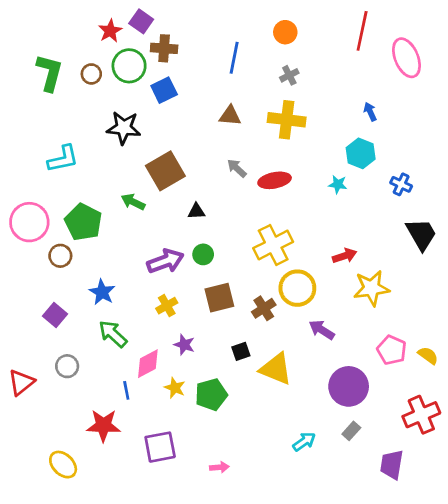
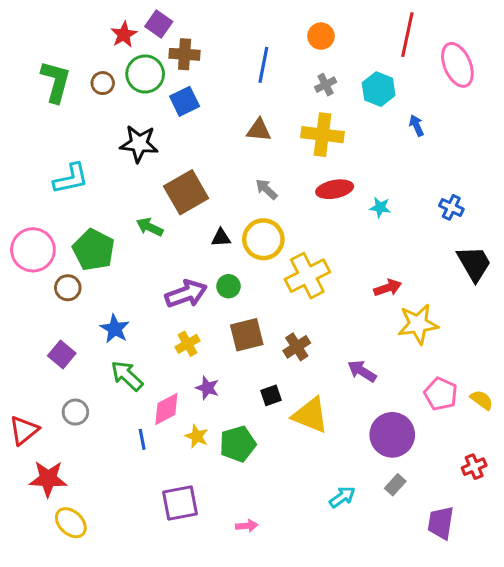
cyan hexagon: (361, 153) -> (379, 89), moved
red ellipse: (275, 180) -> (335, 189), moved
yellow circle: (297, 288) -> (263, 239), moved
red cross: (421, 415) -> (474, 467), size x0.6
red star: (103, 425) -> (48, 479), moved

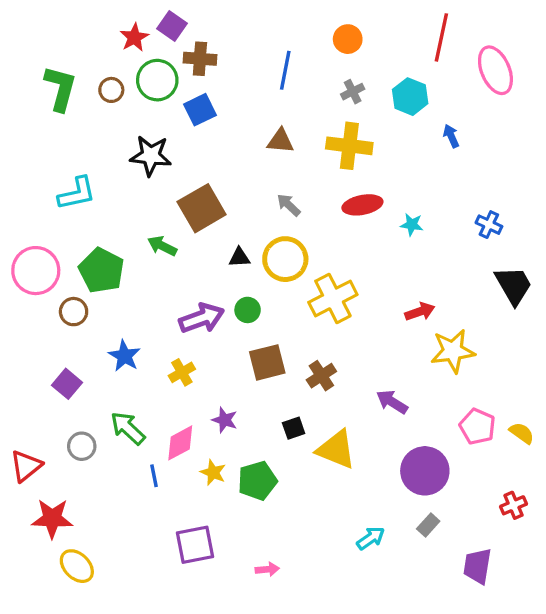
yellow cross: (188, 344) -> (182, 372), moved
green arrow: (127, 376) -> (128, 428), moved

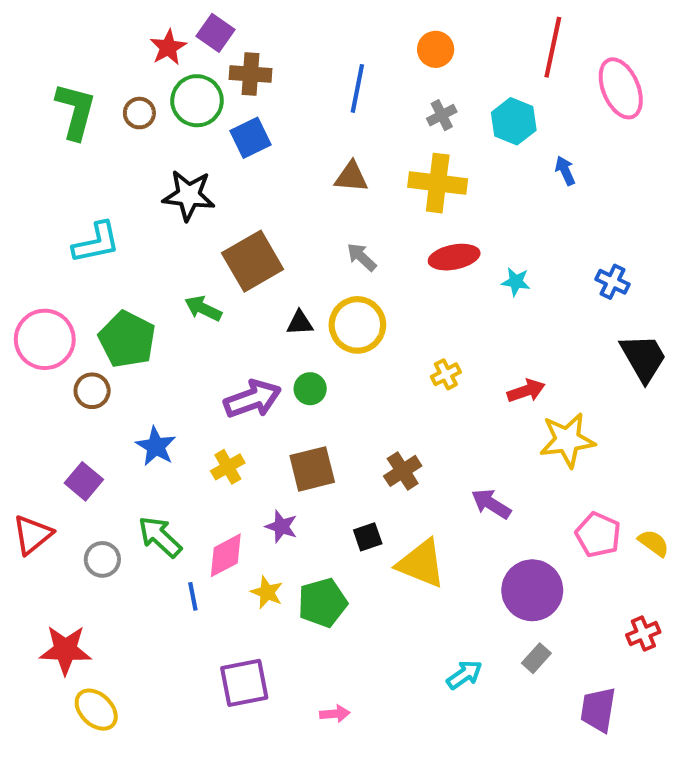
yellow cross: (333, 298) -> (446, 374), moved, size x0.5
brown square: (267, 362) -> (312, 469), moved
red triangle: (26, 466) -> (32, 535), moved

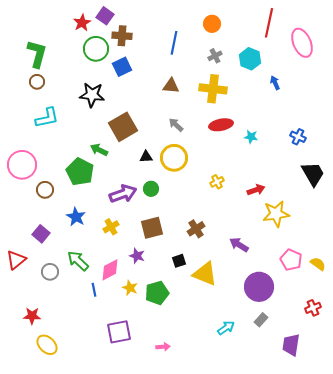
brown circle: (139, 113) -> (37, 82), moved
green pentagon: (127, 339) -> (80, 172), moved
red star: (65, 650) -> (32, 316), size x0.7

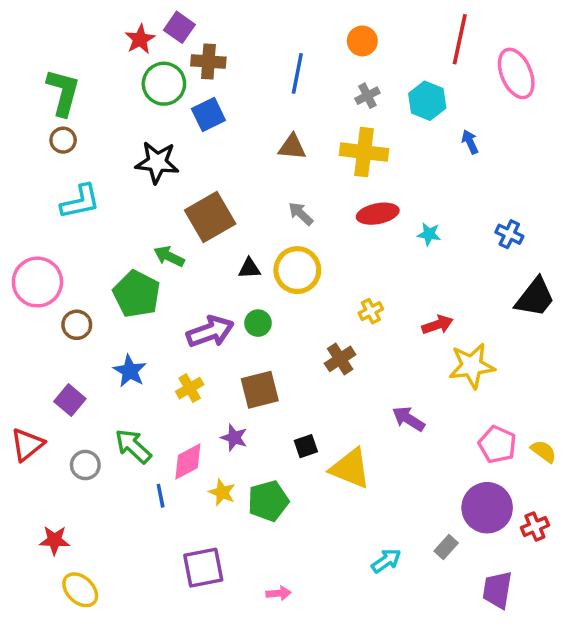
black trapezoid: (313, 174) -> (535, 297), turned 68
brown cross: (196, 229) -> (340, 359), moved
purple circle: (259, 287) -> (487, 508), moved

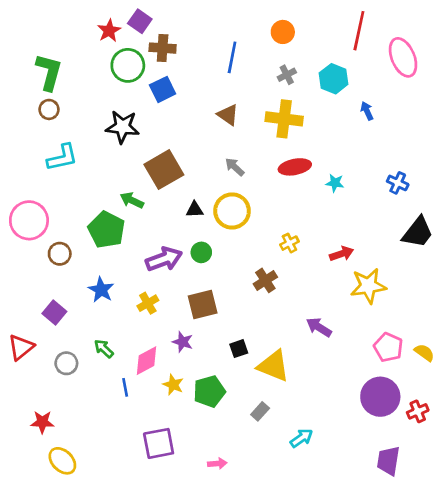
brown triangle: (292, 147) -> (228, 115), turned 30
green arrow: (133, 446) -> (104, 349), size x0.7
gray rectangle: (446, 547) -> (260, 411), moved

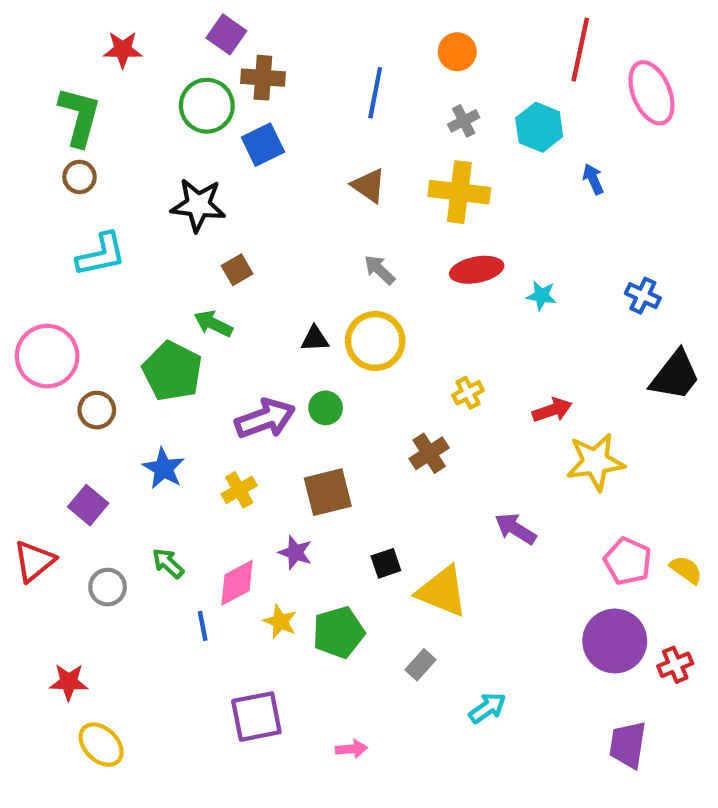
red star: (109, 31) -> (123, 50), moved, turned 30
brown square: (164, 170) -> (237, 270), moved, size x0.5

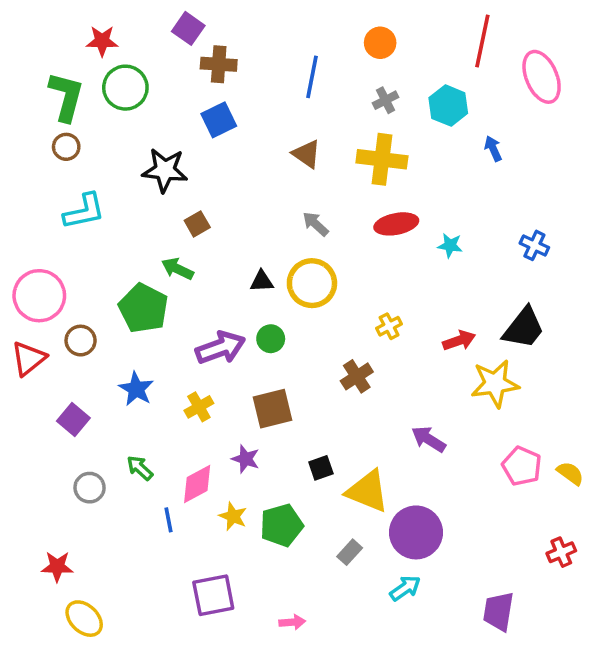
green circle: (207, 106) -> (125, 88), moved
black trapezoid: (675, 376) -> (524, 328), moved
red triangle: (34, 561) -> (29, 358), moved
purple circle: (615, 641) -> (416, 532), moved
purple trapezoid: (628, 745) -> (499, 611), moved

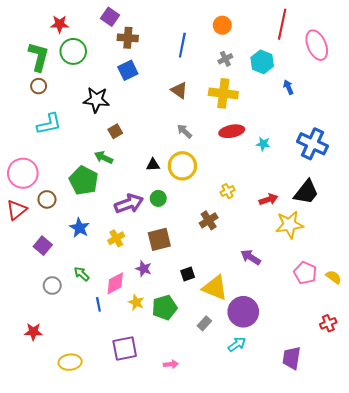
blue cross: (534, 245) -> (313, 144), size x1.8
yellow ellipse: (84, 619) -> (70, 362), moved, turned -50

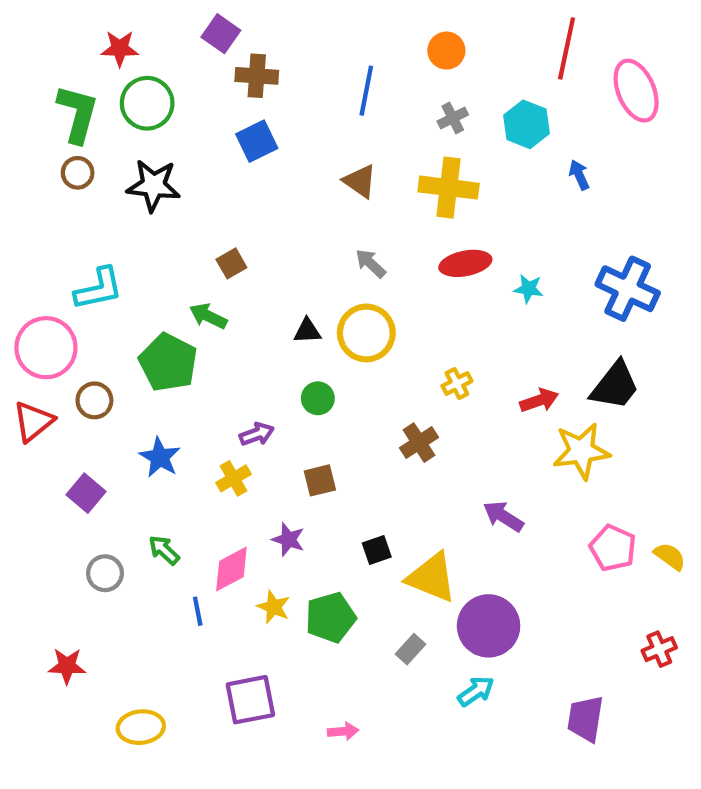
black star: (96, 100) -> (153, 185), moved
cyan L-shape: (49, 124) -> (99, 289), moved
purple arrow: (129, 204) -> (257, 434), moved, size x0.6
brown square: (159, 239) -> (320, 480), size x0.7

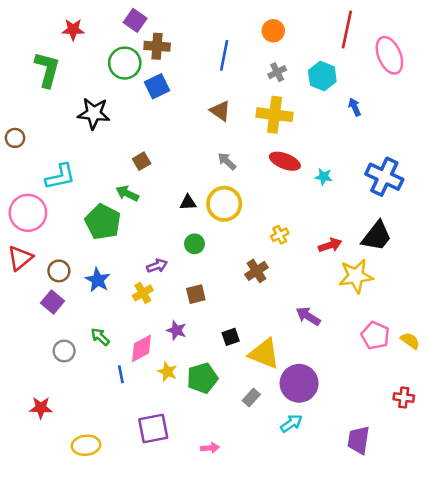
green circle: (147, 103) -> (125, 63), moved
brown circle: (78, 173) -> (15, 138), moved
red ellipse: (465, 263) -> (285, 161), turned 32
brown circle: (94, 400) -> (59, 271), moved
red cross: (659, 649) -> (404, 397), turned 30

